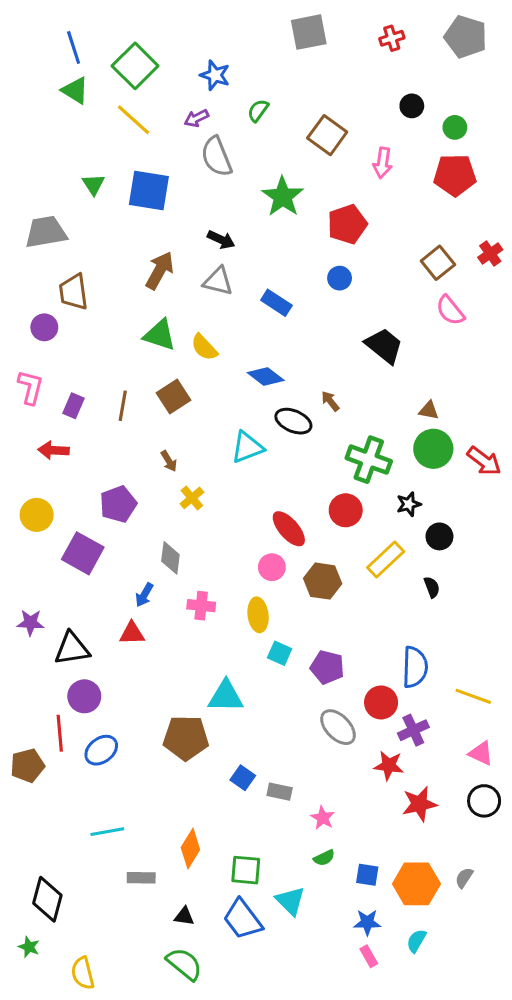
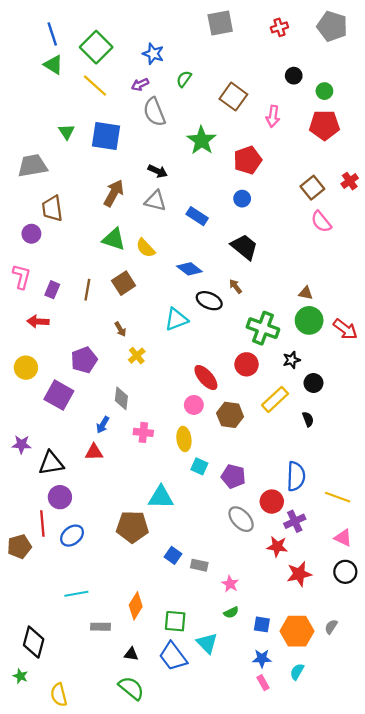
black trapezoid: (384, 346) -> (244, 247), moved

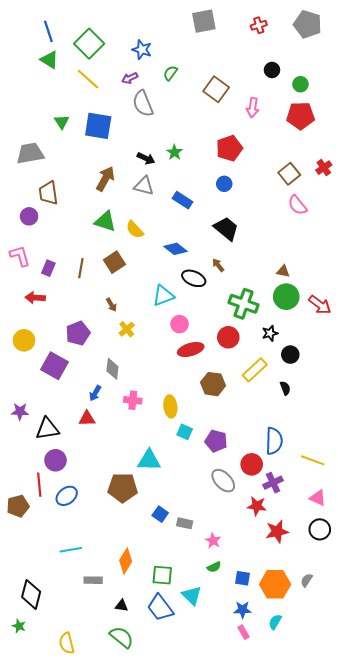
green star: (202, 140) -> (174, 152), moved, size x0.6
pink L-shape: (22, 277) -> (20, 256), turned -30
red ellipse: (206, 378) -> (191, 349), turned -65
pink circle: (194, 405) -> (179, 324), moved
yellow semicircle: (59, 695) -> (67, 643), moved

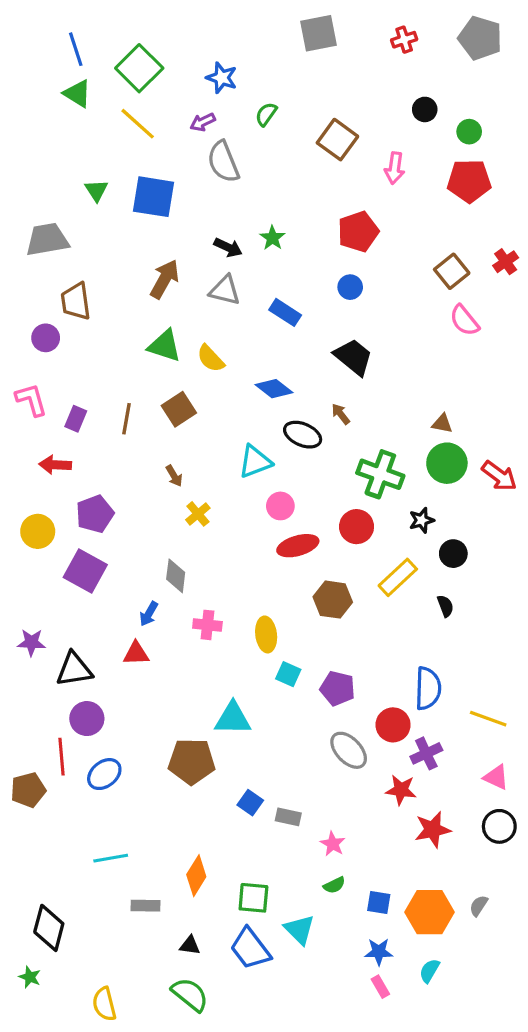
purple pentagon: (78, 333) -> (95, 514), moved

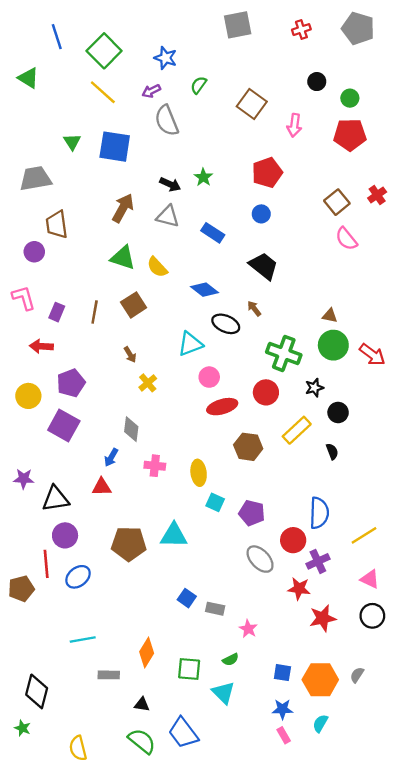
green triangle: (77, 94) -> (28, 78), moved
yellow line: (488, 719) -> (364, 535), turned -52
brown pentagon: (192, 761) -> (129, 544), moved
green semicircle: (334, 885) -> (230, 660), moved
blue trapezoid: (250, 949) -> (183, 733), moved

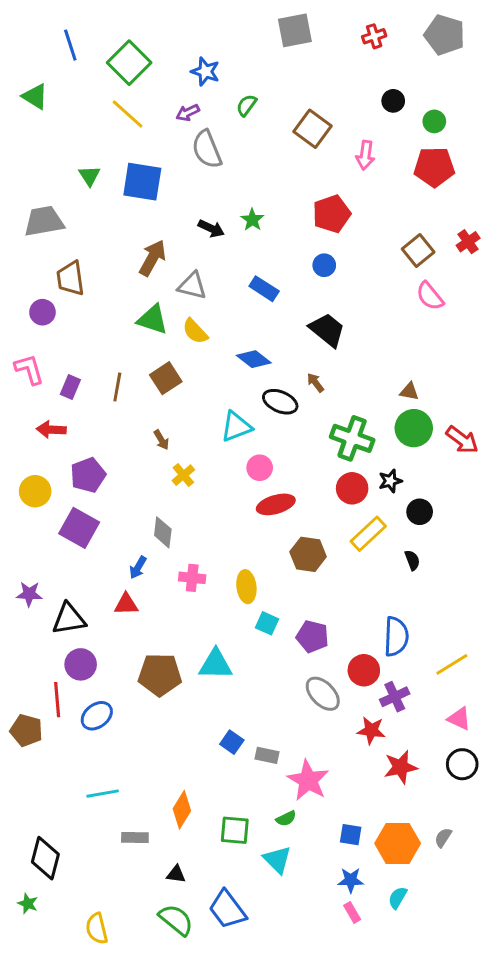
gray triangle: (168, 216) -> (192, 286), moved
red circle: (266, 392) -> (352, 488), moved
brown pentagon: (21, 589) -> (26, 730), turned 30
pink star: (248, 629) -> (308, 780), size x1.8

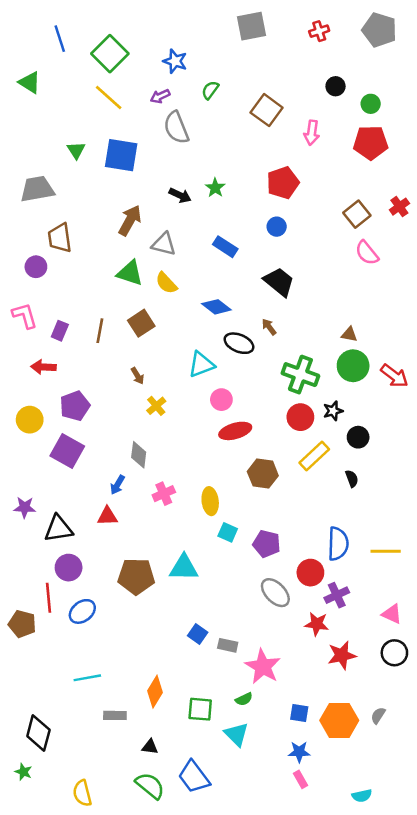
pink cross: (192, 578) -> (164, 494), turned -30
yellow line: (452, 664) -> (386, 551), moved, turned 32
cyan semicircle: (398, 898) -> (362, 796), moved, turned -132

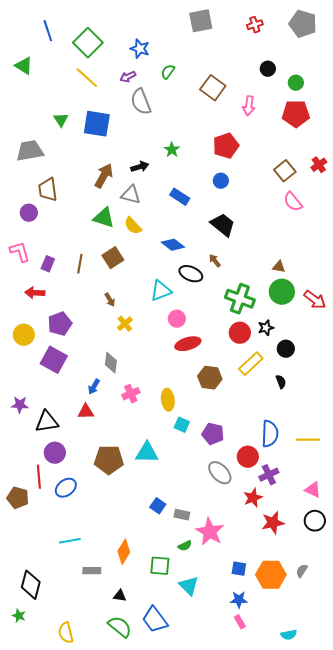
black arrow: (180, 195) -> (140, 167), moved, turned -42
red star: (317, 624) -> (253, 498), turned -30
green semicircle: (244, 699) -> (185, 546), moved

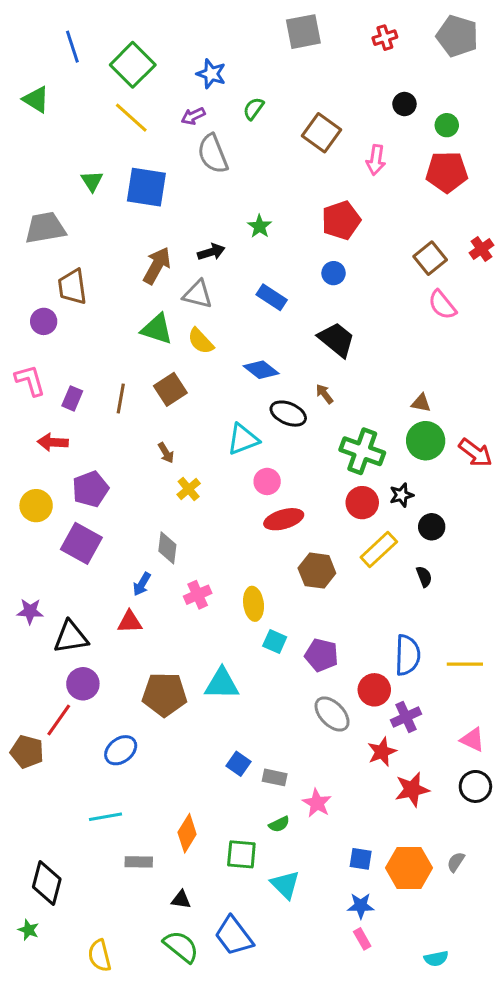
red line: (39, 477) -> (59, 720), turned 40
blue ellipse: (66, 488) -> (121, 750), moved
pink star: (210, 532) -> (317, 803), size x0.7

